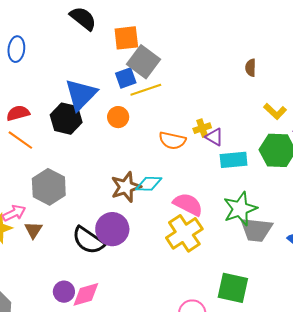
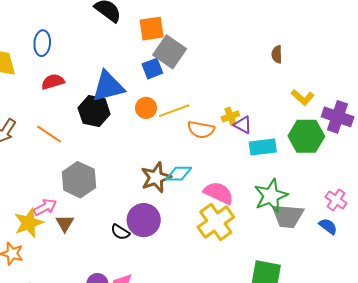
yellow line: (146, 90) -> (174, 111), moved
blue triangle: (81, 94) -> (108, 86), turned 33
red semicircle: (18, 113) -> (53, 82), moved
black semicircle: (88, 240) -> (120, 232), size x0.6

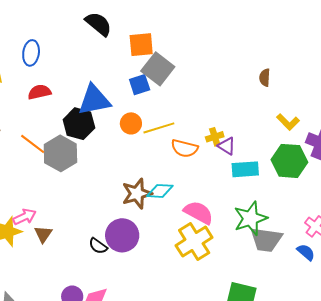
gray hexagon: (79, 180) -> (60, 153), moved

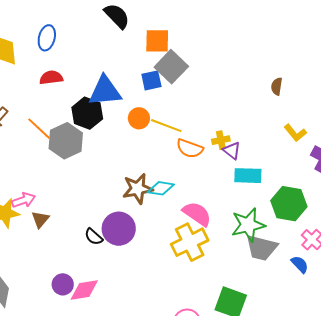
yellow line: (159, 128) -> (166, 126), turned 32
green hexagon: (289, 161) -> (289, 204), moved

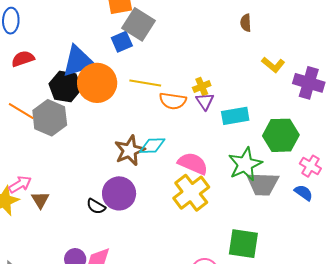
orange circle: (139, 118) -> (97, 83), moved, size x1.8
purple triangle: (232, 150) -> (205, 101), moved, turned 30

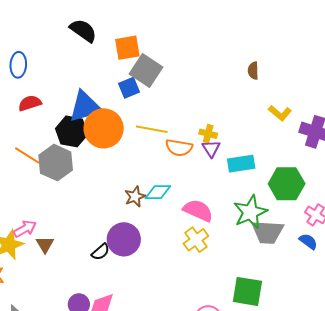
yellow cross: (202, 86) -> (208, 134), turned 36
brown star: (130, 150) -> (135, 197), size x0.7
yellow cross: (191, 193) -> (196, 240), size x0.7
black semicircle: (96, 206) -> (101, 252), turned -72

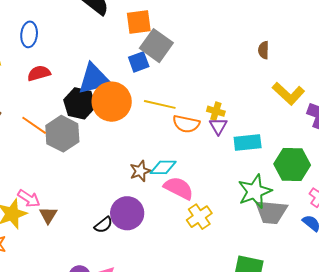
yellow L-shape: (280, 113) -> (288, 94), size x1.4
pink semicircle: (198, 210) -> (179, 188), moved
pink arrow: (25, 229) -> (29, 198), turned 60

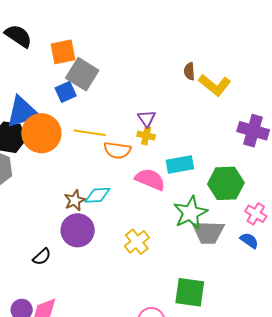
yellow L-shape: (288, 94) -> (215, 85), moved
purple triangle: (218, 126) -> (147, 118), moved
pink semicircle: (179, 188) -> (150, 179), moved
purple circle: (127, 213) -> (78, 230), moved

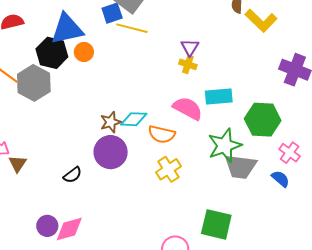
orange circle: (41, 133) -> (84, 52), size x0.5
yellow line: (90, 133) -> (132, 28), moved
orange semicircle: (117, 150) -> (162, 134), moved

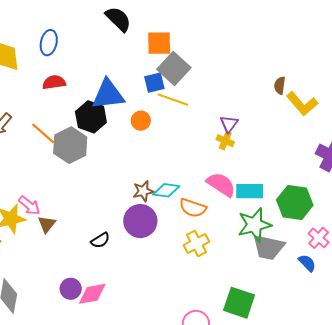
orange circle: (84, 52) -> (141, 121), moved
cyan rectangle: (219, 96) -> (250, 191), moved

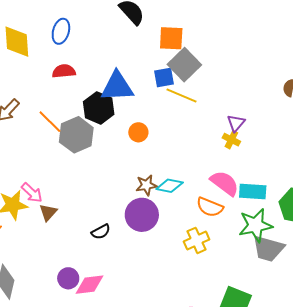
orange circle: (141, 121) -> (138, 132), moved
orange semicircle: (193, 208) -> (210, 207), moved

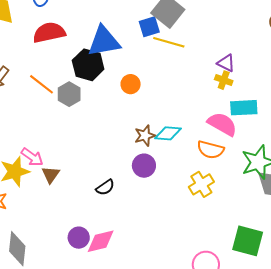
red semicircle: (64, 71) -> (49, 33), size x1.4
purple triangle: (236, 123) -> (226, 63), turned -36
gray hexagon: (76, 135) -> (69, 94), size x0.7
cyan rectangle: (253, 191) -> (244, 108), moved
purple circle: (142, 215) -> (144, 166), size x0.7

